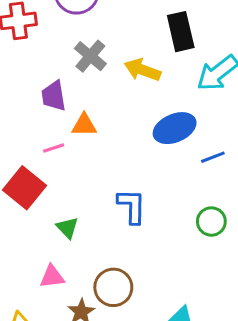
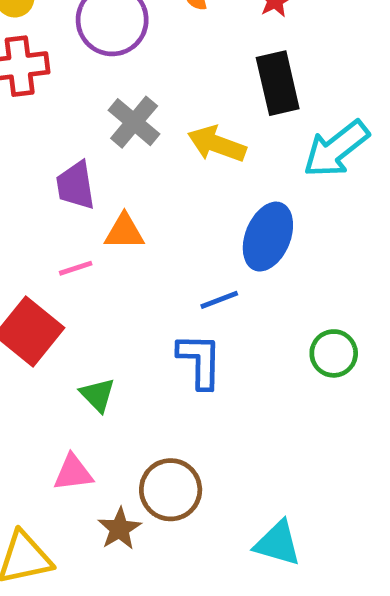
blue ellipse: (175, 128) -> (268, 237), turned -45
blue line: (213, 157) -> (219, 300), moved
green circle: (211, 222) -> (334, 353), moved

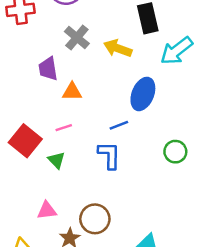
pink line: (76, 268) -> (64, 128), moved
green triangle: (98, 395) -> (56, 160), moved

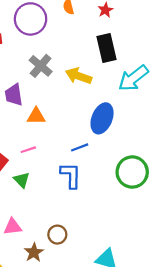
green circle: (175, 152) -> (132, 172), size x1.5
brown circle: (95, 219) -> (57, 235), size x0.7

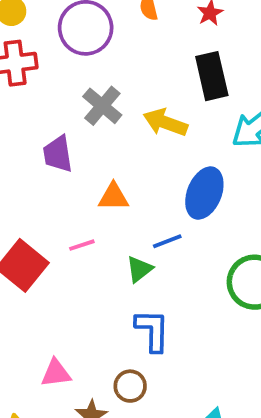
orange triangle: (36, 116) -> (113, 197), moved
blue L-shape: (71, 175) -> (152, 330), moved
green triangle: (22, 180) -> (139, 269), moved, turned 36

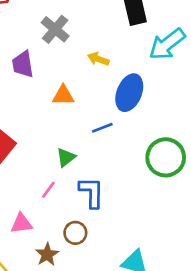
yellow arrow: (165, 123) -> (98, 59), moved, size x0.7
pink line: (82, 245) -> (48, 190), moved, turned -36
green triangle: (139, 269) -> (66, 157), moved

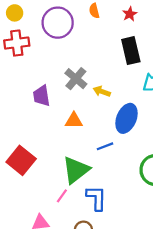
gray cross: (55, 29) -> (76, 79), moved
green triangle: (66, 157) -> (76, 170), size x1.8

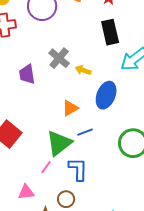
orange triangle: (74, 121) -> (70, 108), moved, turned -30
blue line: (105, 146) -> (85, 132), moved

